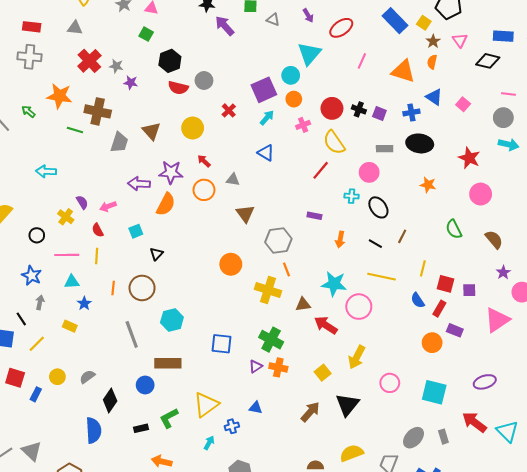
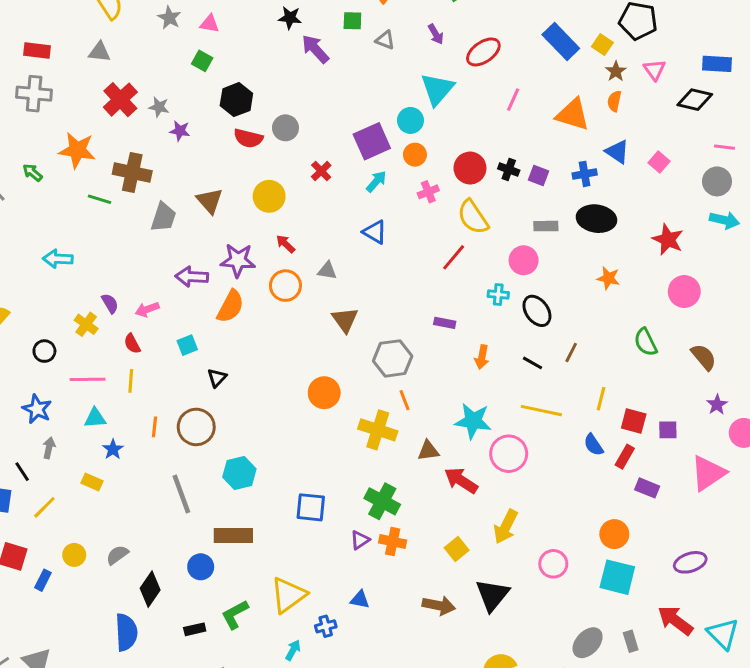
orange circle: (432, 343) -> (614, 534), moved
brown arrow: (310, 412) -> (439, 606), turned 60

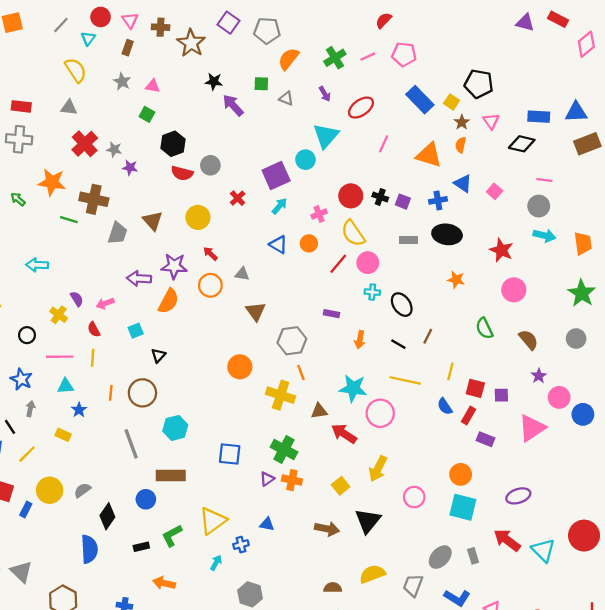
orange circle: (415, 155) -> (309, 243), moved
pink circle: (524, 260) -> (368, 263), moved
yellow circle: (74, 555) -> (50, 490), size x1.5

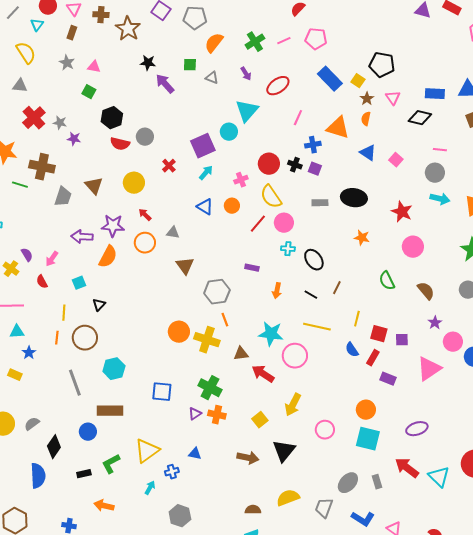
blue cross: (438, 200) -> (313, 145), moved
pink arrow: (105, 303) -> (52, 259), turned -35
yellow line: (93, 358) -> (64, 313), moved
orange circle: (240, 367) -> (179, 332), moved

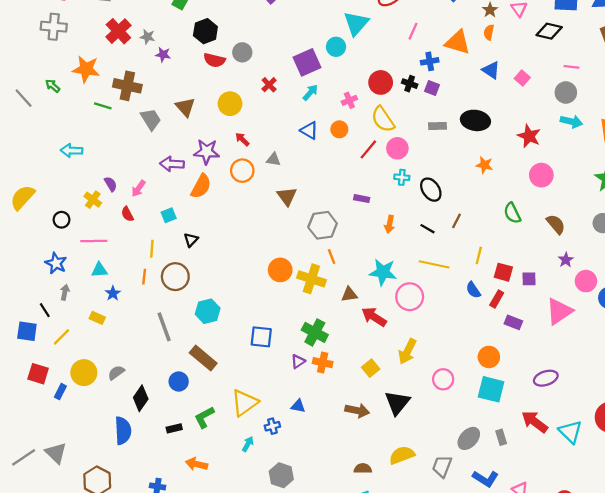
gray trapezoid: (63, 197) -> (151, 119), turned -50
brown rectangle: (110, 411) -> (203, 358), turned 40

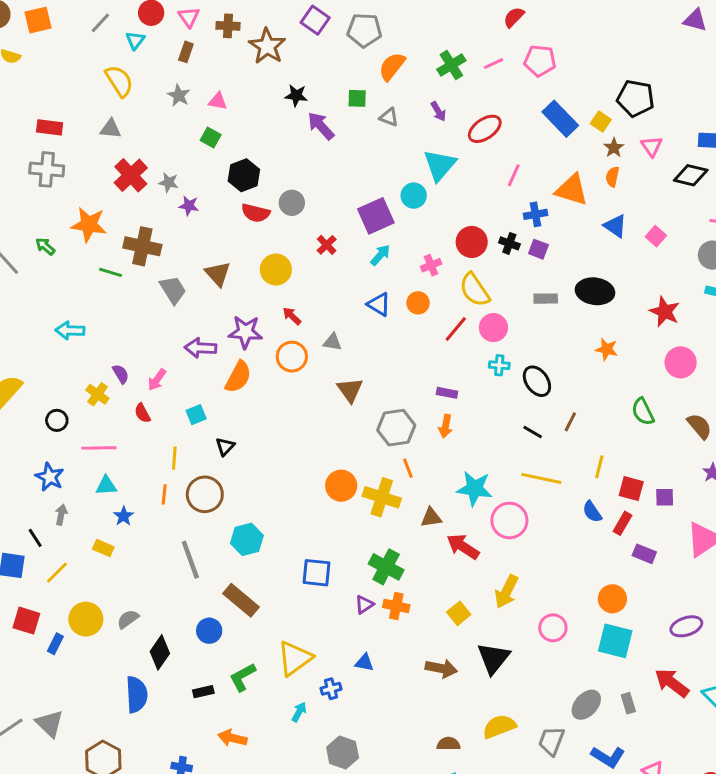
orange arrow: (390, 224) -> (446, 426), moved

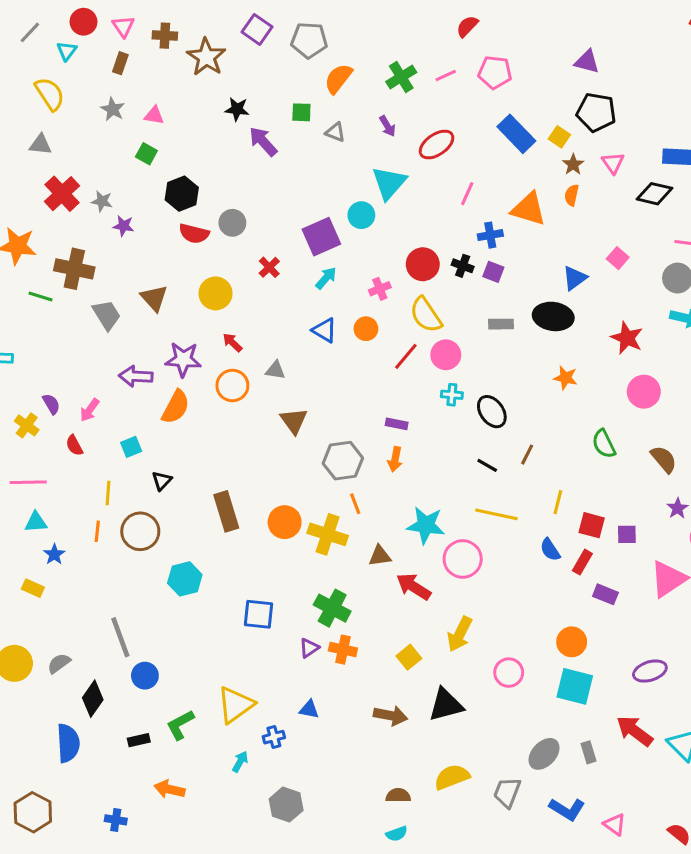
purple triangle: (695, 20) -> (587, 62), moved
blue triangle: (615, 226) -> (575, 278), moved, turned 50
gray line: (190, 560) -> (120, 637), moved
brown rectangle: (241, 600) -> (226, 511), moved, turned 33
black triangle: (493, 658) -> (446, 705), turned 36

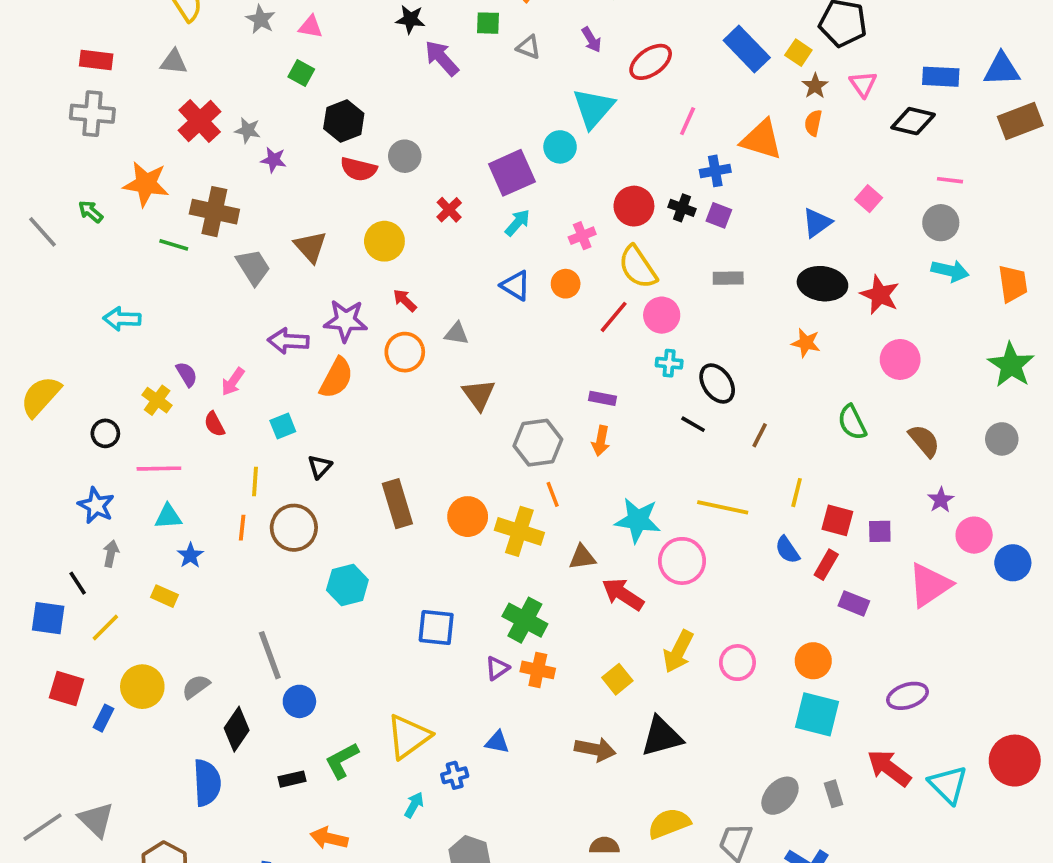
black ellipse: (553, 316) -> (822, 284), moved
black line: (487, 465) -> (693, 424), moved
pink circle: (509, 673) -> (737, 663), moved

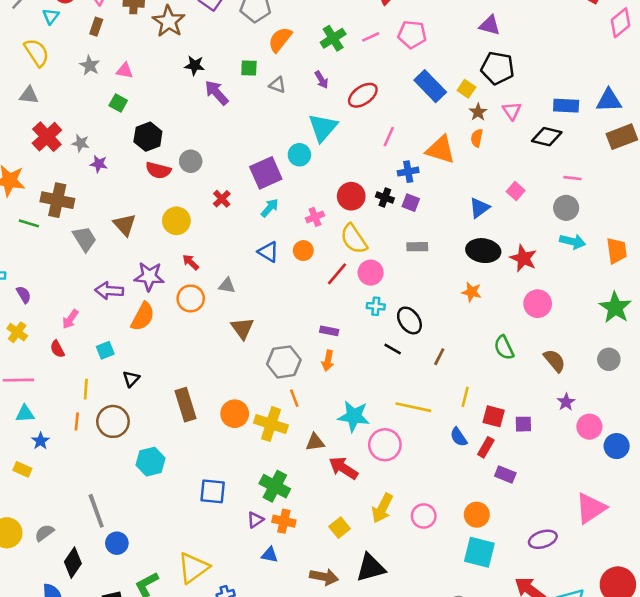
purple semicircle: (187, 374) -> (24, 295), moved
pink triangle: (930, 585) -> (591, 508), moved
blue triangle: (497, 742) -> (270, 555), moved

